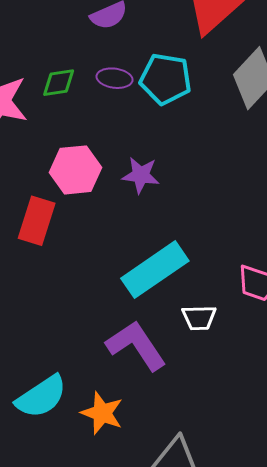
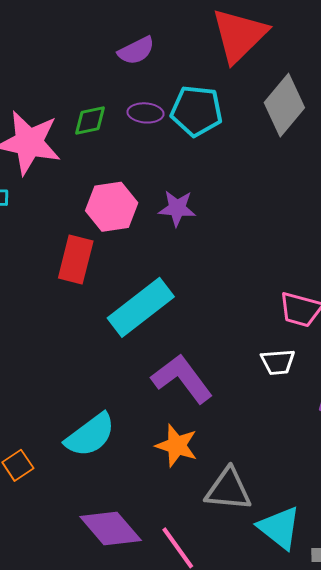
cyan rectangle: (155, 270) -> (141, 307), moved
white trapezoid: (199, 318) -> (278, 362), moved
orange star: (102, 413) -> (177, 445), moved

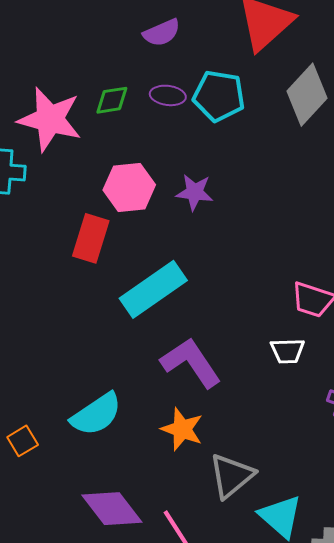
gray triangle: (228, 490) -> (231, 476), turned -48

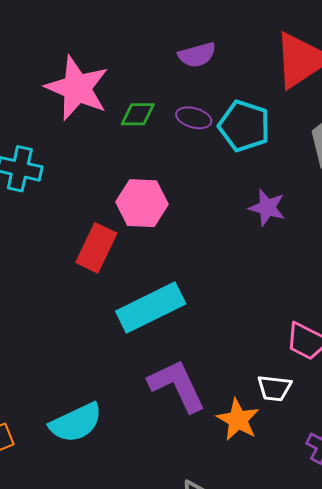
pink star: (50, 119) -> (77, 88), moved
purple star: (195, 192) -> (267, 208), moved
orange star: (182, 429) -> (238, 420), moved

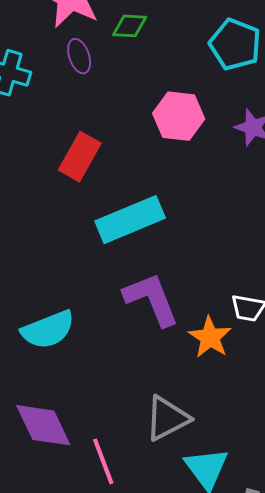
purple ellipse: (194, 118) -> (79, 56), moved, turned 52
pink hexagon: (142, 203) -> (179, 116), moved

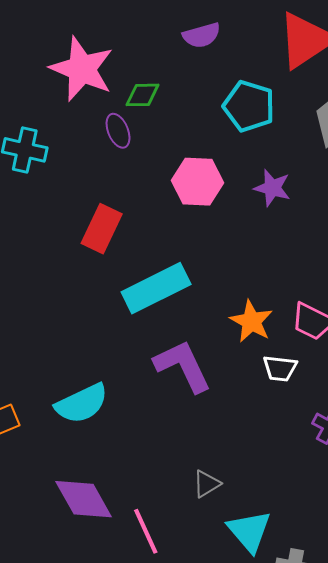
purple ellipse: (79, 56) -> (118, 131), moved
orange star: (210, 337) -> (251, 321), moved
gray triangle: (167, 418) -> (207, 484), size x0.6

